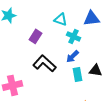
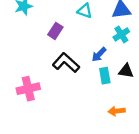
cyan cross: (74, 36) -> (121, 34), moved, turned 32

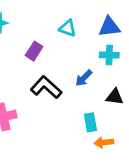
cyan cross: (121, 34) -> (109, 55), turned 35
cyan rectangle: (105, 76) -> (90, 122), moved

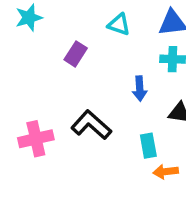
blue arrow: (84, 78) -> (140, 89), turned -48
black L-shape: (46, 87) -> (91, 125), moved

